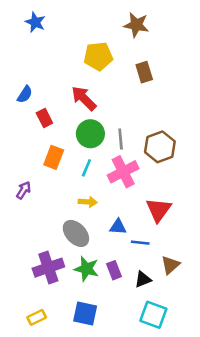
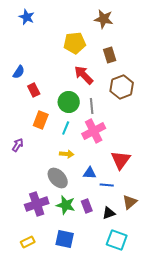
red arrow: (84, 98) -> (84, 75), moved
brown hexagon: (160, 147) -> (122, 87), moved

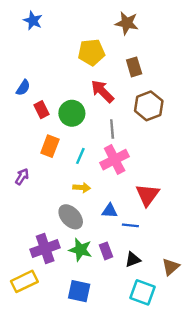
green circle: (69, 102) -> (72, 113), moved
brown triangle: (130, 202) -> (171, 267), moved
yellow rectangle: (28, 242) -> (24, 281), moved, size x1.5

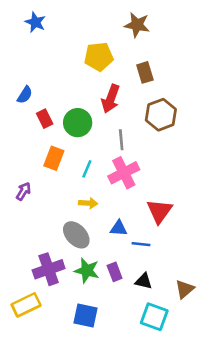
red arrow: (102, 91) -> (111, 99), turned -115
black triangle: (133, 259) -> (144, 281), turned 35

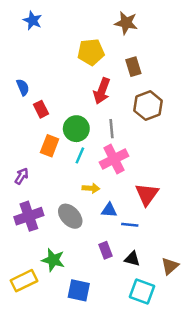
blue semicircle: (25, 95) -> (23, 87), turned -56
green circle: (78, 123) -> (76, 129), moved
yellow arrow: (88, 203) -> (91, 188), moved
purple cross: (49, 269) -> (29, 216), moved
green star: (87, 271) -> (53, 260), moved

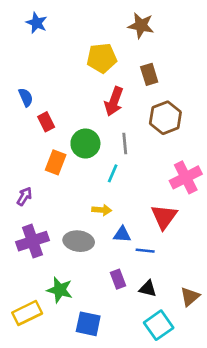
cyan line: (80, 155) -> (113, 173), moved
pink cross: (114, 159) -> (186, 177), moved
gray ellipse: (70, 216) -> (79, 241), turned -40
cyan square: (142, 292) -> (159, 325), turned 35

